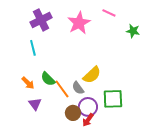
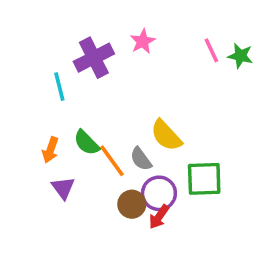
pink line: (109, 13) -> (211, 50), moved, turned 40
purple cross: (41, 20) -> (94, 58), moved
pink star: (79, 23) -> (143, 41), size x0.6
yellow semicircle: (92, 75) -> (166, 135), turned 90
orange arrow: (28, 83) -> (50, 150), turned 64

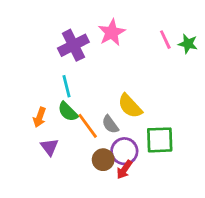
pink star: (143, 41) -> (112, 32), size x1.4
cyan line: (59, 87) -> (66, 86), moved

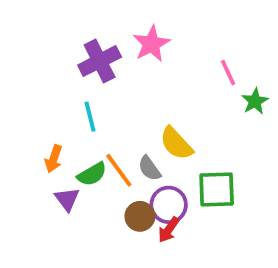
pink line: (165, 40) -> (228, 73), moved
green star: (188, 44) -> (255, 101), moved, turned 30
green semicircle: (68, 112) -> (92, 174), moved, turned -75

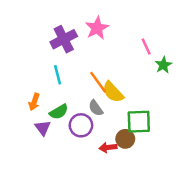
orange line: (119, 170) -> (98, 82), moved
purple circle: (169, 205) -> (81, 125), moved
brown circle: (140, 216) -> (125, 139), moved
red arrow: (169, 230) -> (108, 147), turned 49

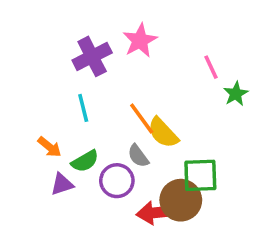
orange arrow: (34, 102) -> (49, 147), turned -70
purple triangle: (43, 128) -> (62, 184), turned 49
brown circle: (125, 139) -> (181, 200), size x1.5
red arrow: (108, 147) -> (156, 213), size x1.5

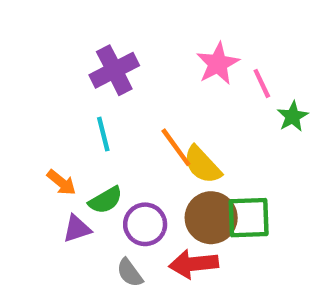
pink star: (140, 41) -> (218, 64), moved
gray semicircle: (138, 156) -> (130, 273), moved
brown circle: (181, 200) -> (211, 218), moved

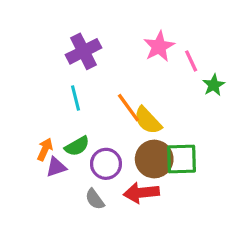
orange arrow: (61, 182) -> (45, 149), moved, turned -105

